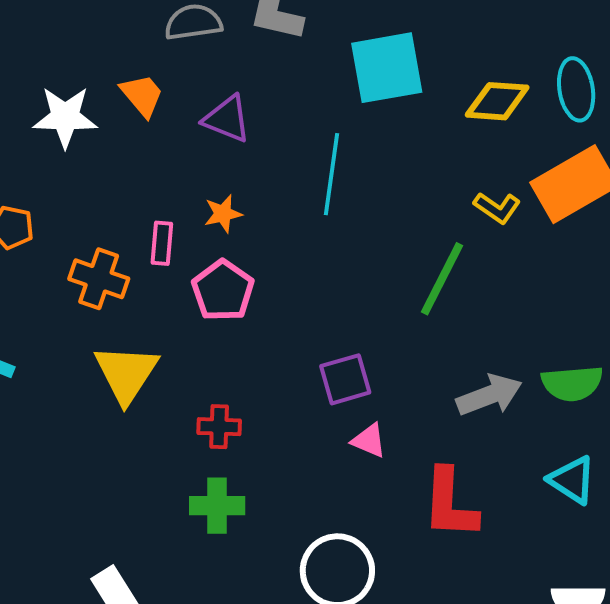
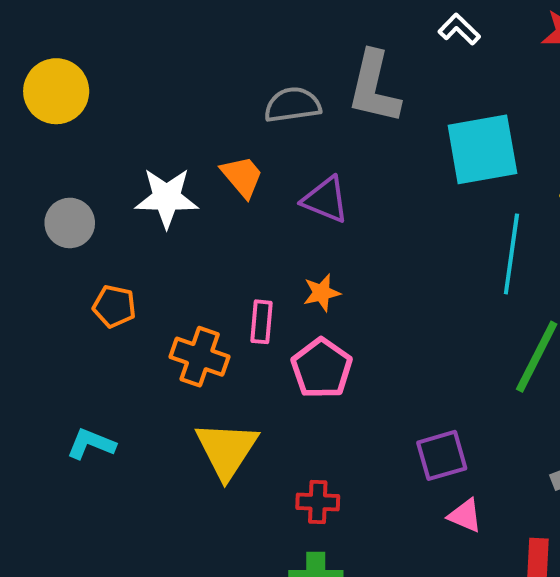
cyan line: (331, 174) -> (511, 254), moved

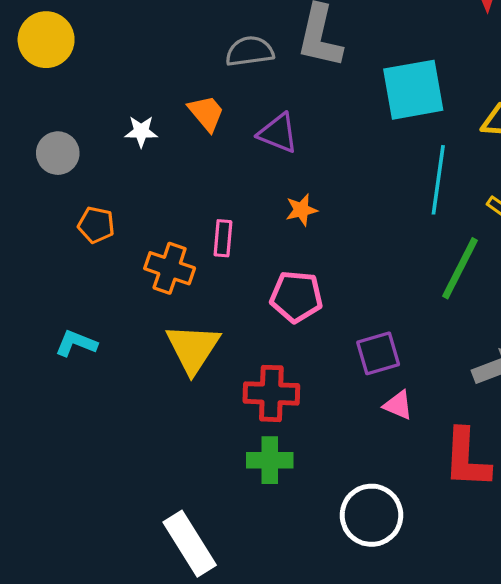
white star: (167, 198) -> (141, 131), size x0.6
orange star: (322, 293) -> (301, 210), moved
pink pentagon: (322, 368) -> (296, 297), moved, turned -30
red cross: (318, 502) -> (271, 393), size x1.5

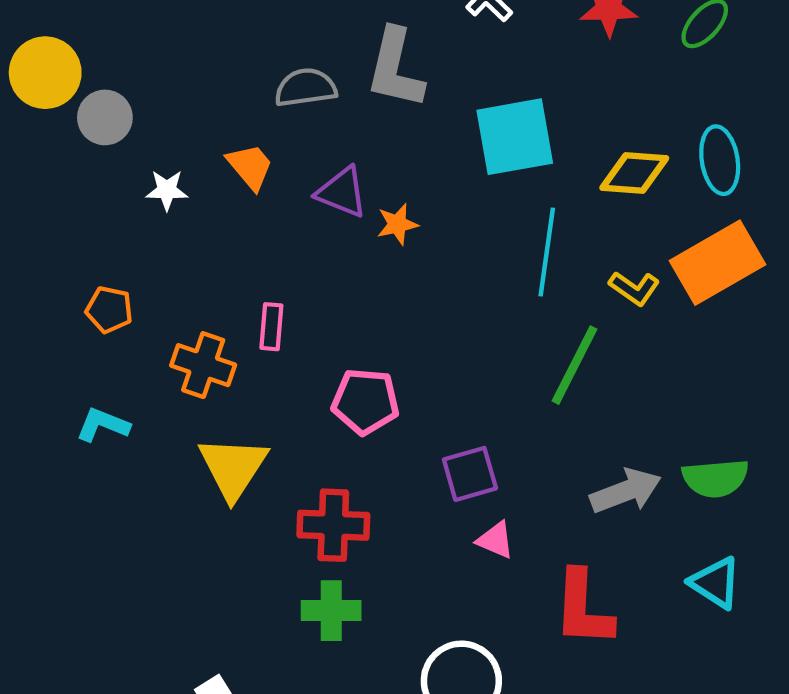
gray circle: (58, 153) -> (105, 117), moved
orange star: (301, 210) -> (397, 224), moved
cyan L-shape: (76, 343) -> (103, 425), moved

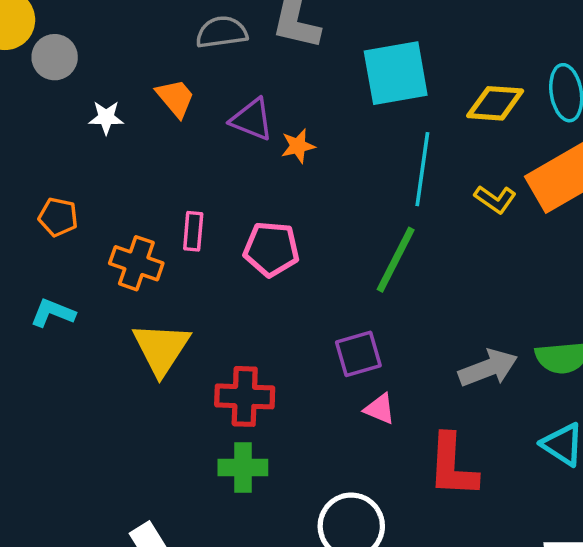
green line: (575, 365) -> (396, 260), moved
pink pentagon: (365, 401) -> (271, 249), moved

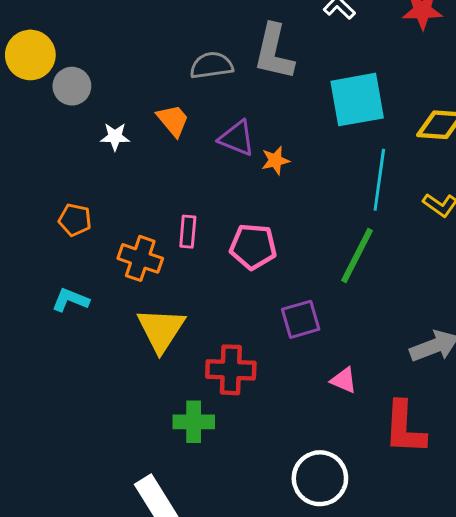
purple square: (358, 354) -> (301, 319), moved
green cross: (243, 468) -> (194, 422), moved

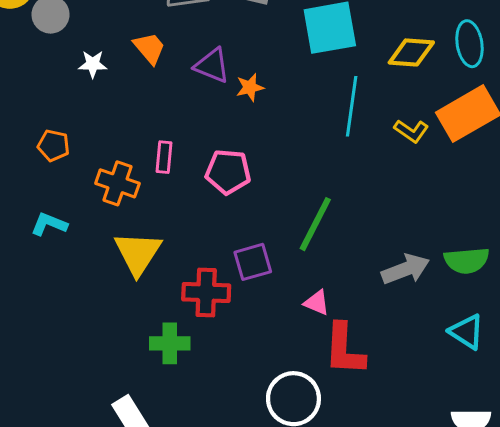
green line: (357, 255) -> (315, 224), moved
purple square: (301, 319) -> (253, 262), moved
red L-shape: (405, 428) -> (344, 349), moved

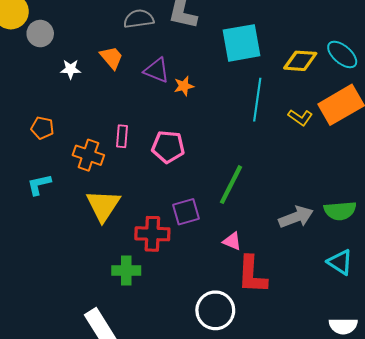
cyan ellipse: (470, 44) -> (342, 55), turned -40
cyan L-shape: (49, 224) -> (39, 185), turned -35

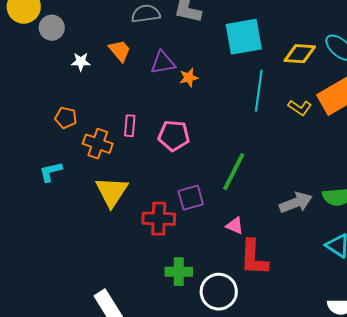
purple triangle: (157, 70) -> (163, 63), turned -32
orange pentagon: (42, 128) -> (66, 118), moved
green cross: (126, 271) -> (179, 272), moved

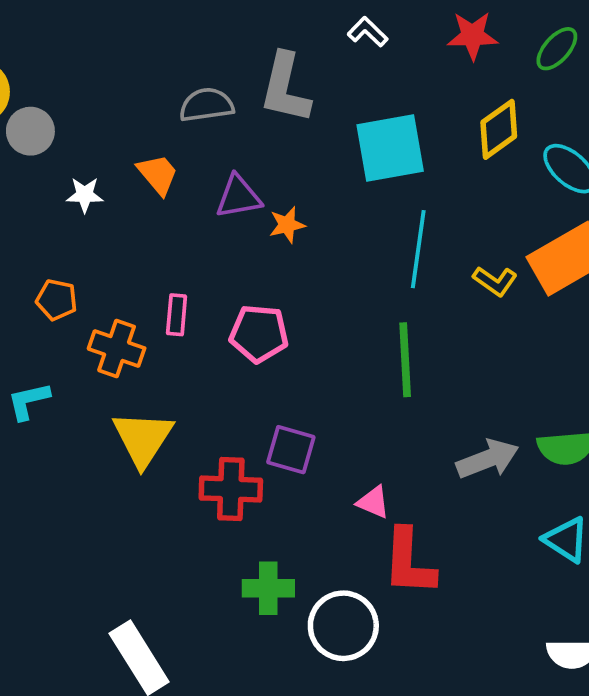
yellow diamond: (300, 54) -> (499, 129), moved, turned -40
green line: (234, 172) -> (405, 360), moved, turned -30
purple square: (191, 198) -> (291, 450), turned 32

